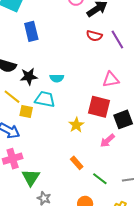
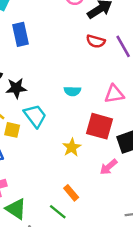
cyan semicircle: (57, 78) -> (72, 91), moved
cyan trapezoid: (45, 99) -> (35, 116), turned 40
green triangle: (31, 177) -> (16, 209), turned -30
green line: (100, 179) -> (58, 212), moved

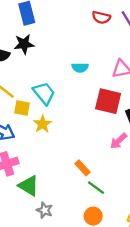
black star: (16, 88) -> (24, 44), moved
yellow star: (72, 147) -> (42, 124), moved
green line: (58, 212) -> (96, 188), moved

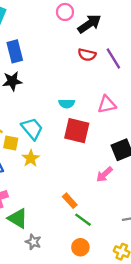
red square: (108, 101) -> (77, 131), moved

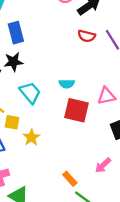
pink triangle: (107, 104) -> (106, 96), moved
cyan trapezoid: (32, 129) -> (30, 93), moved
pink arrow: (104, 174) -> (103, 165), moved

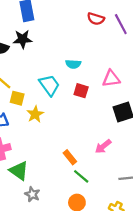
cyan trapezoid: (30, 93) -> (49, 85), moved
red square: (77, 110) -> (81, 91), size x0.6

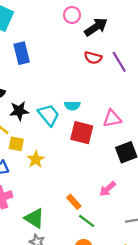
black star: (23, 39) -> (19, 111), moved
cyan trapezoid: (49, 85) -> (49, 115), moved
red square: (81, 91) -> (82, 133), size x1.5
green triangle: (19, 171) -> (34, 218), moved

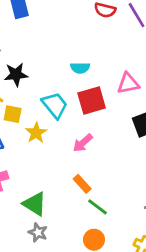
cyan trapezoid: (49, 115) -> (55, 105), moved
red square: (82, 133) -> (92, 100), turned -30
pink arrow: (108, 189) -> (83, 143), moved

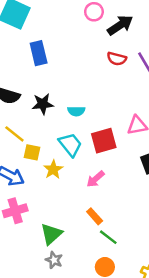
cyan semicircle: (80, 68) -> (76, 111), moved
black star: (16, 74) -> (43, 104), moved
green triangle: (35, 204) -> (51, 234), turned 45

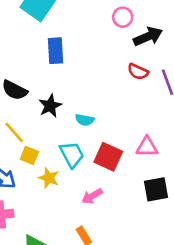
black star: (43, 104) -> (50, 106), turned -30
red square: (104, 141) -> (108, 157), turned 30
yellow star: (53, 170) -> (49, 178), turned -30

